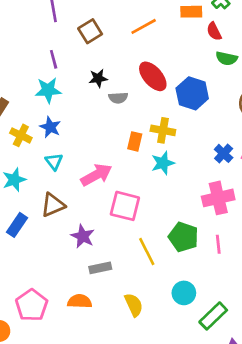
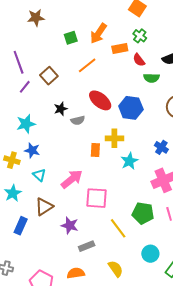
purple line: (54, 59) -> (25, 87), moved, turned 64
cyan star: (163, 163) -> (129, 161), moved

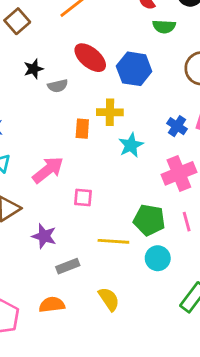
pink square: (96, 198) -> (83, 198), size x0.6
yellow line: (118, 228) -> (113, 241), turned -50
cyan circle: (150, 254) -> (158, 258), moved

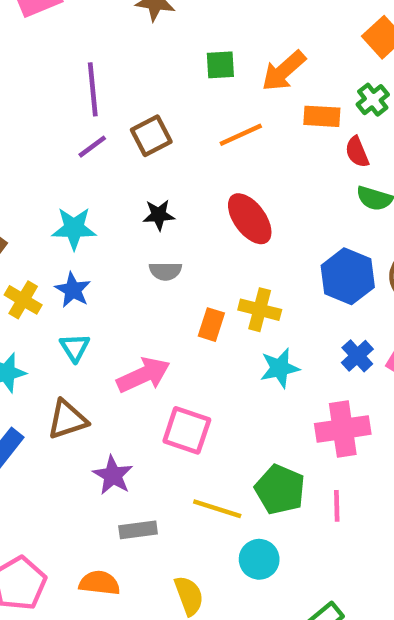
blue hexagon: (134, 69) -> (348, 276), moved
gray semicircle: (58, 86) -> (165, 271), moved
pink square: (83, 198) -> (187, 430), size x1.5
cyan circle: (158, 258) -> (259, 559), moved

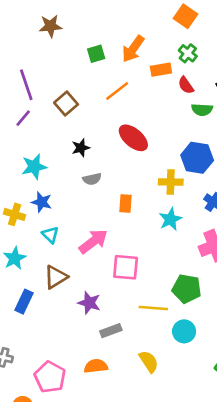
purple line: (92, 147) -> (23, 118), moved
yellow cross: (260, 310) -> (171, 182), moved

